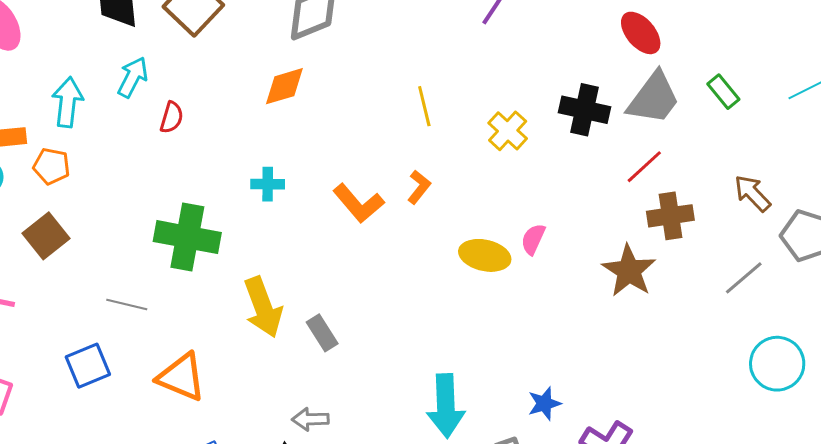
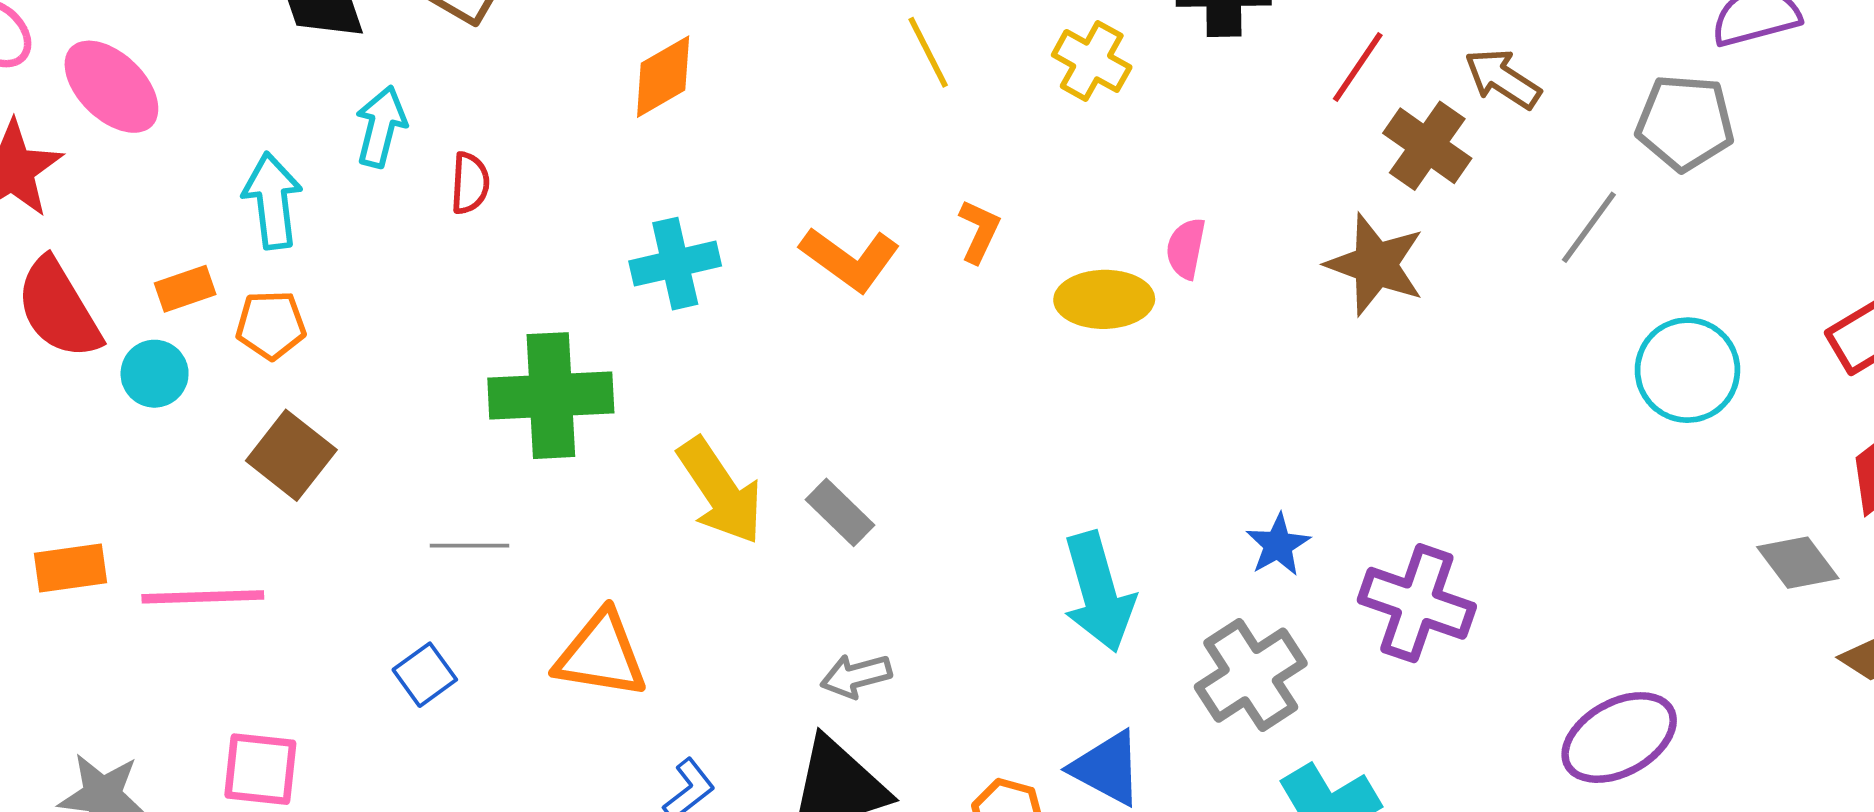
cyan cross: (268, 184) -> (675, 264), size x1.4
orange L-shape: (419, 187) -> (979, 231), moved
brown arrow: (752, 193) -> (1503, 79), moved
brown cross: (670, 216) -> (1427, 146), turned -33
blue square: (88, 366) -> (425, 675), size x0.7

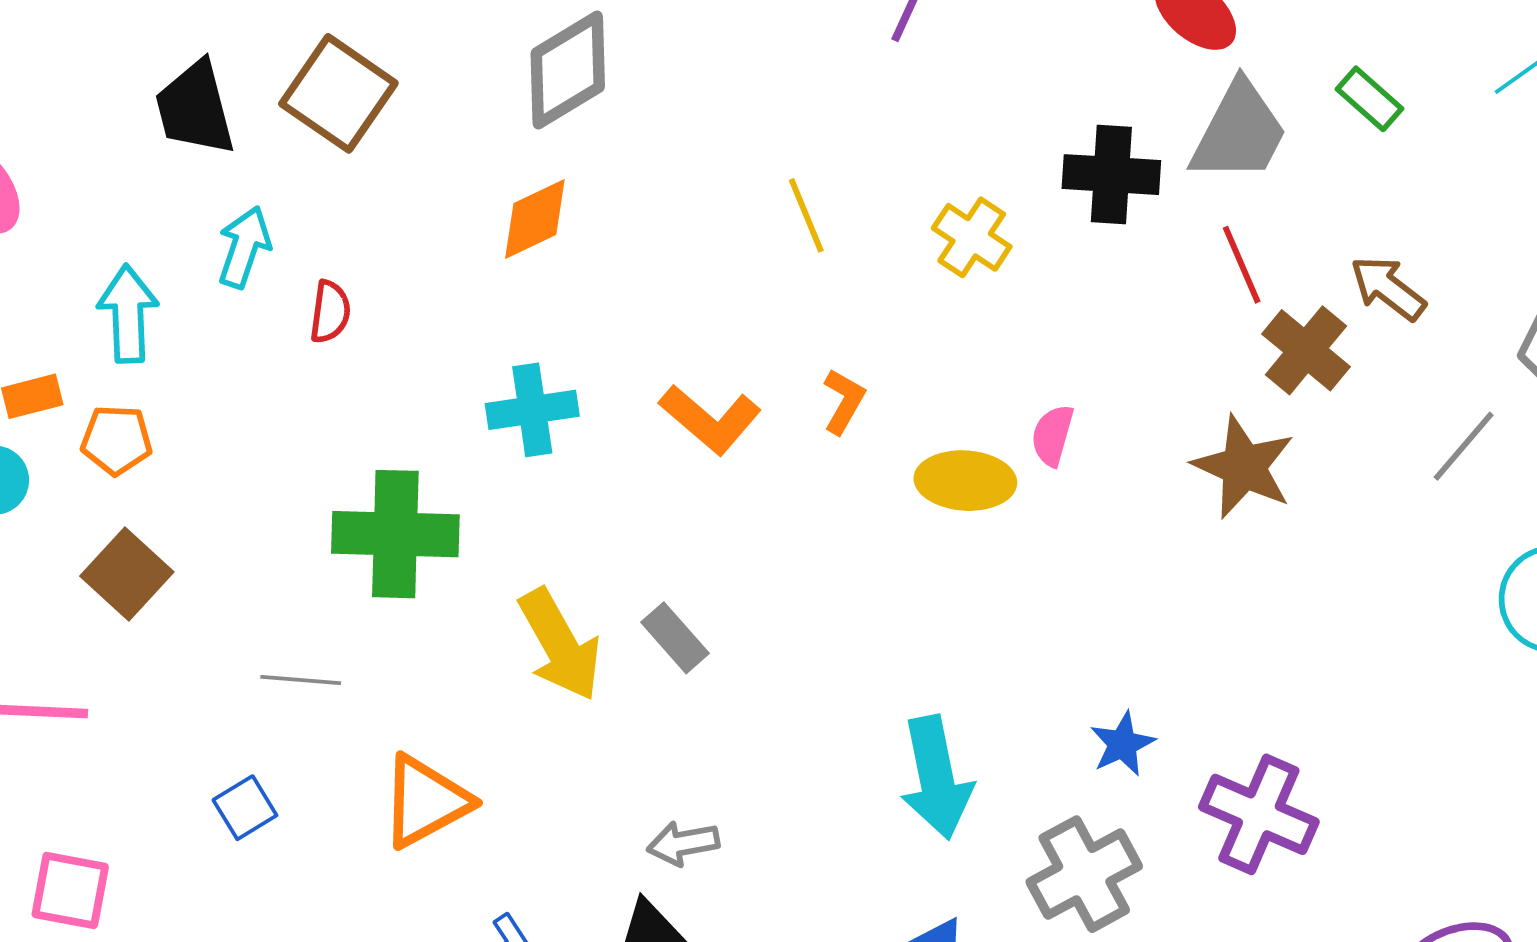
red line: (1358, 67) -> (1242, 265), turned -62
gray rectangle: (840, 512) -> (675, 638), moved
orange triangle: (601, 655) -> (426, 801), turned -42

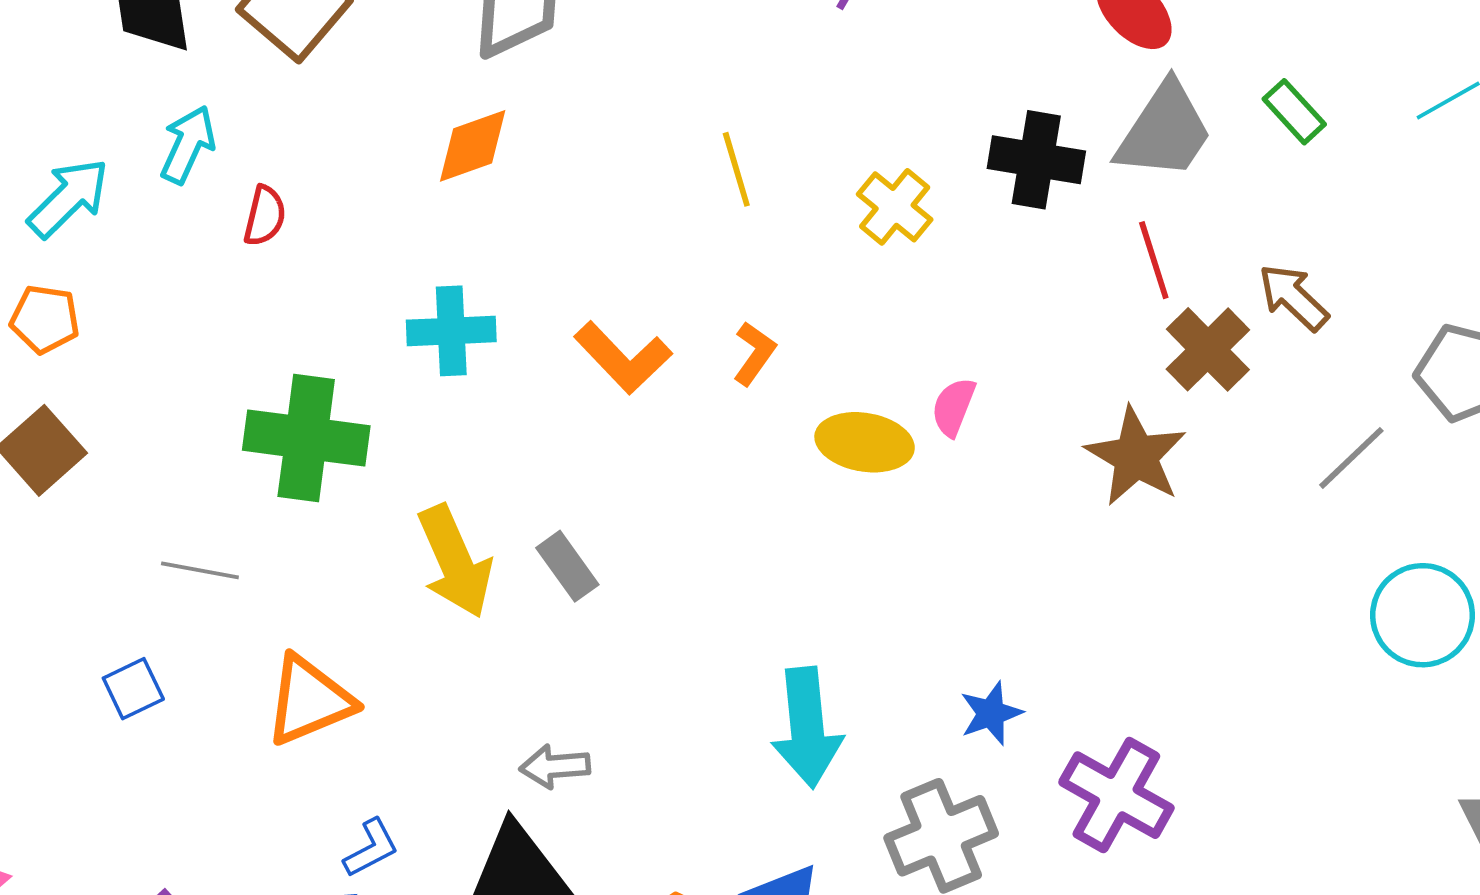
cyan arrow: (128, 314) -> (68, 198), turned 42

